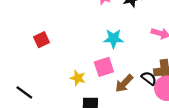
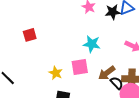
brown arrow: (124, 83) -> (107, 73), moved

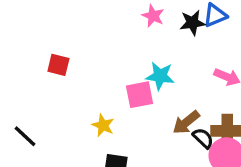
red square: (30, 35) -> (58, 65), turned 32
pink square: (80, 67) -> (139, 95), moved

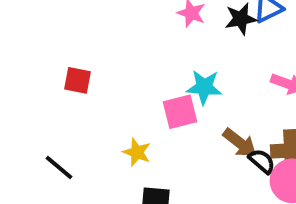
brown arrow: (186, 122) -> (240, 143), turned -100
black line: (25, 136) -> (59, 167), moved

